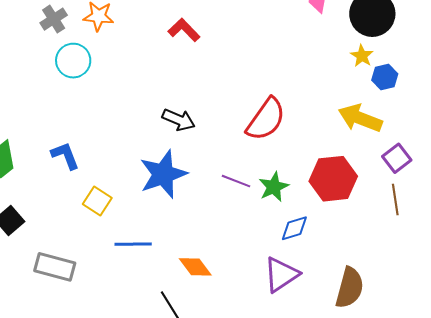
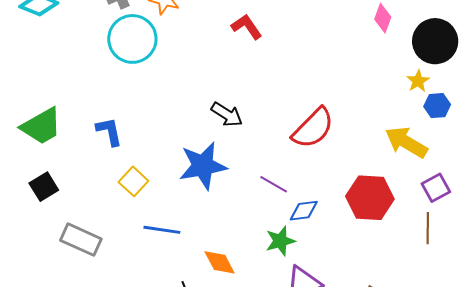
cyan circle: (73, 61) -> (132, 39), size x1.4
green star: (274, 187) -> (280, 241), moved
blue diamond: (294, 228) -> (304, 211), moved

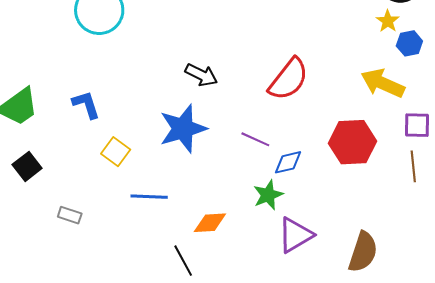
purple square: (436, 188) -> (417, 125), turned 36
gray rectangle: (81, 240) -> (70, 215), size x0.6
orange diamond: (220, 262) -> (210, 223), turned -60

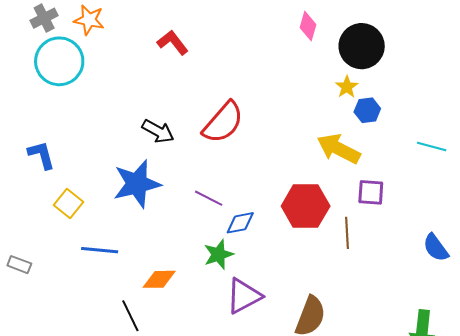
red semicircle: (288, 79) -> (223, 122), moved
brown line: (413, 166) -> (347, 233), moved

